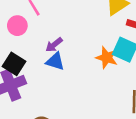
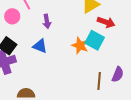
purple arrow: (54, 45) -> (47, 21), moved, turned -64

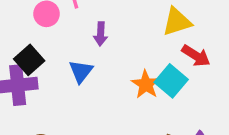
blue triangle: (40, 46) -> (81, 71), turned 35

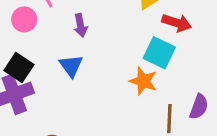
orange star: (146, 84) -> (143, 81), moved

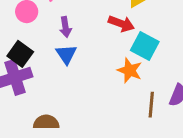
red arrow: (177, 23) -> (121, 24), moved
purple arrow: (81, 25) -> (65, 27), moved

